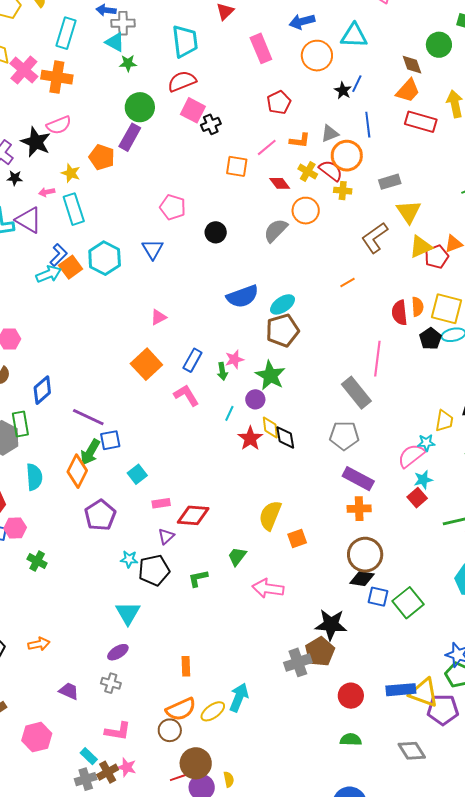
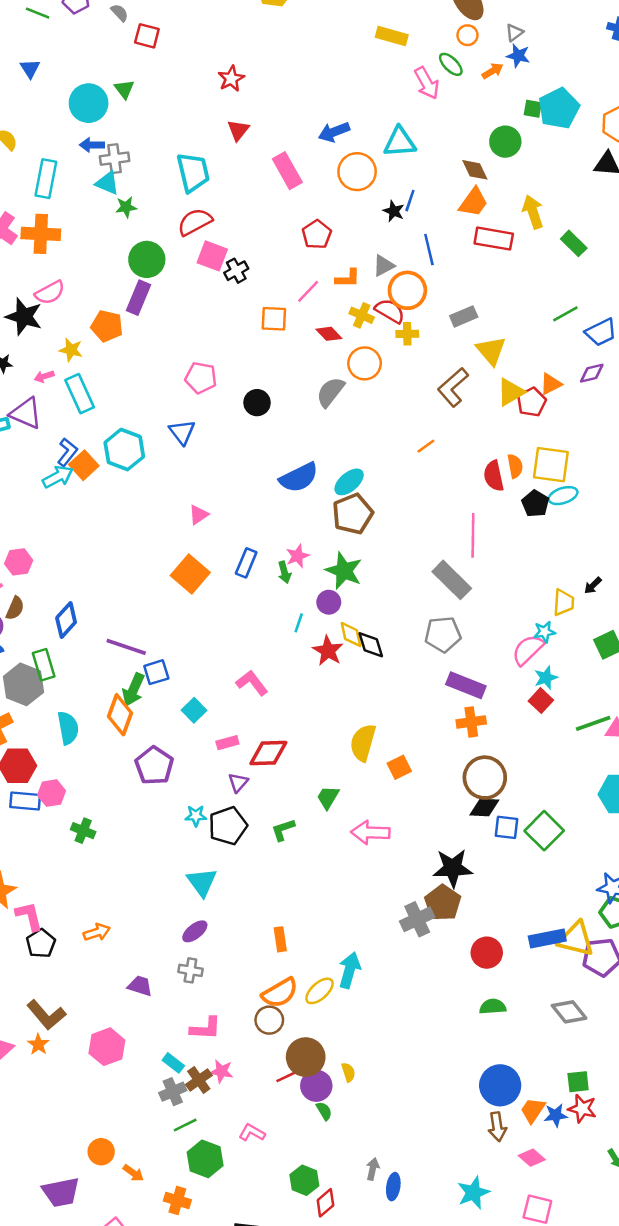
pink L-shape: (186, 395) -> (252, 683), moved

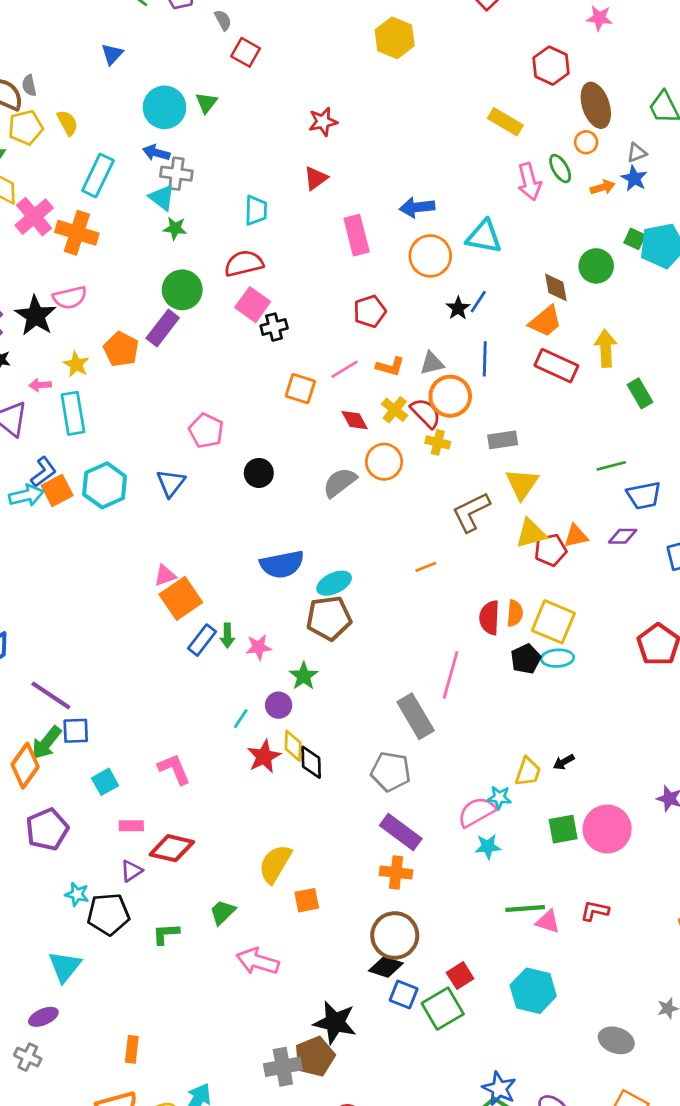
cyan trapezoid: (193, 172) -> (256, 210), size x0.7
green star: (344, 571) -> (304, 676), size x0.7
green arrow: (284, 572) -> (227, 636), moved
orange square: (190, 574) -> (181, 598), moved
red square: (541, 701) -> (460, 976), moved

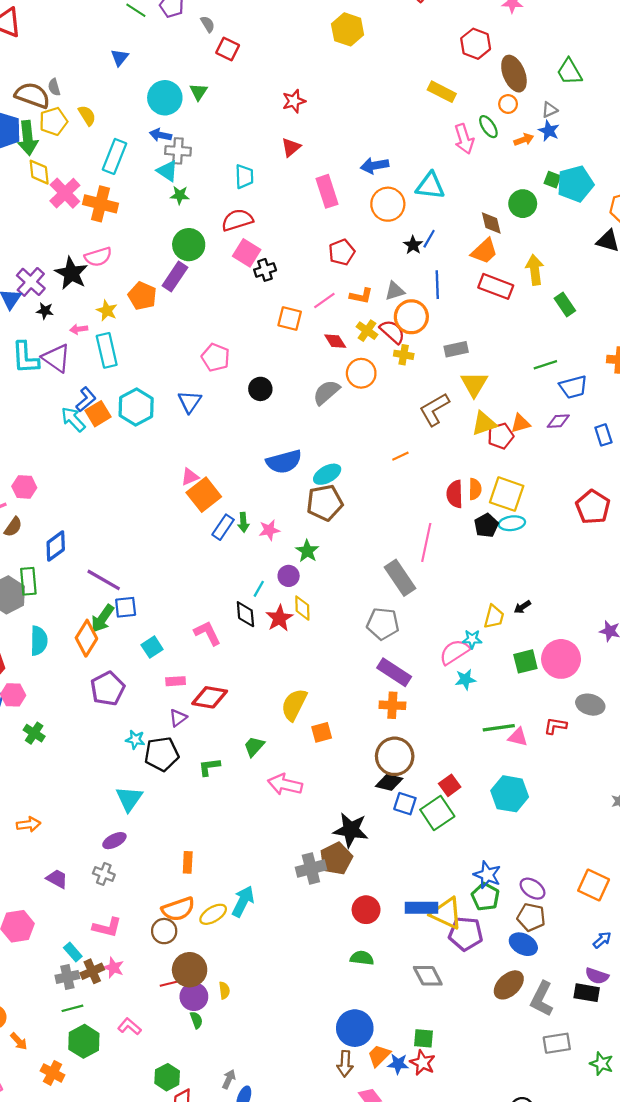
cyan arrow: (26, 495) -> (73, 419), turned -116
black diamond: (311, 762) -> (245, 614), moved
gray ellipse: (616, 1040) -> (590, 705), moved

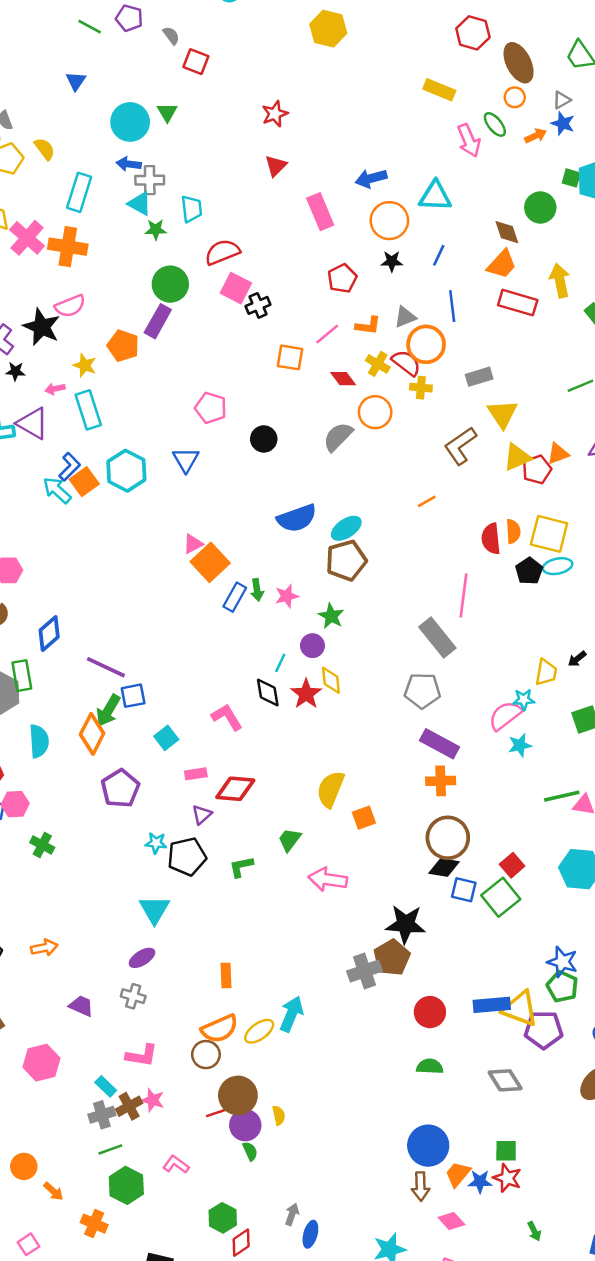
cyan trapezoid: (244, 176) -> (192, 209), moved
black star: (413, 245) -> (392, 261), moved, turned -30

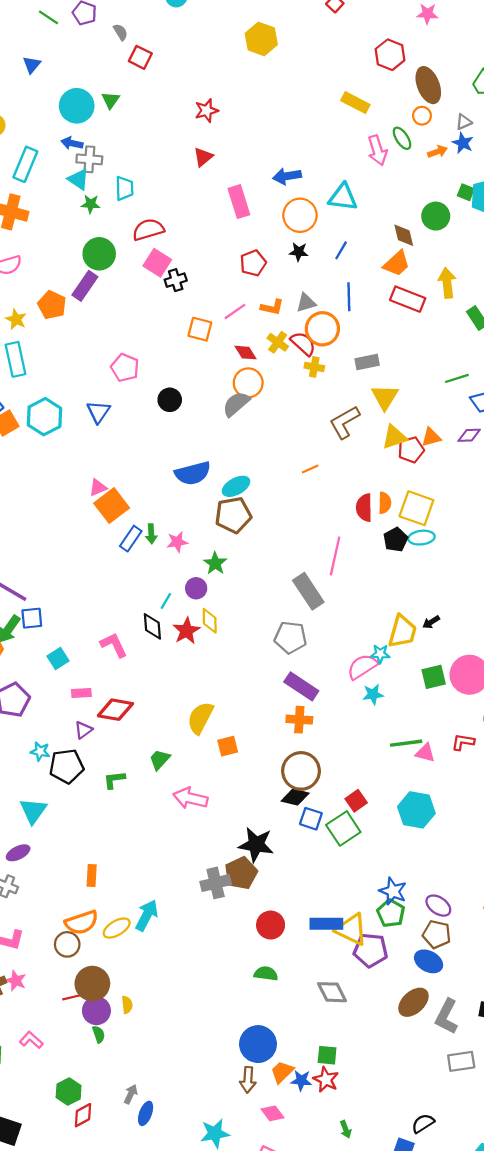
orange circle: (375, 412) -> (248, 383), moved
yellow trapezoid: (546, 672) -> (402, 632), size x1.4

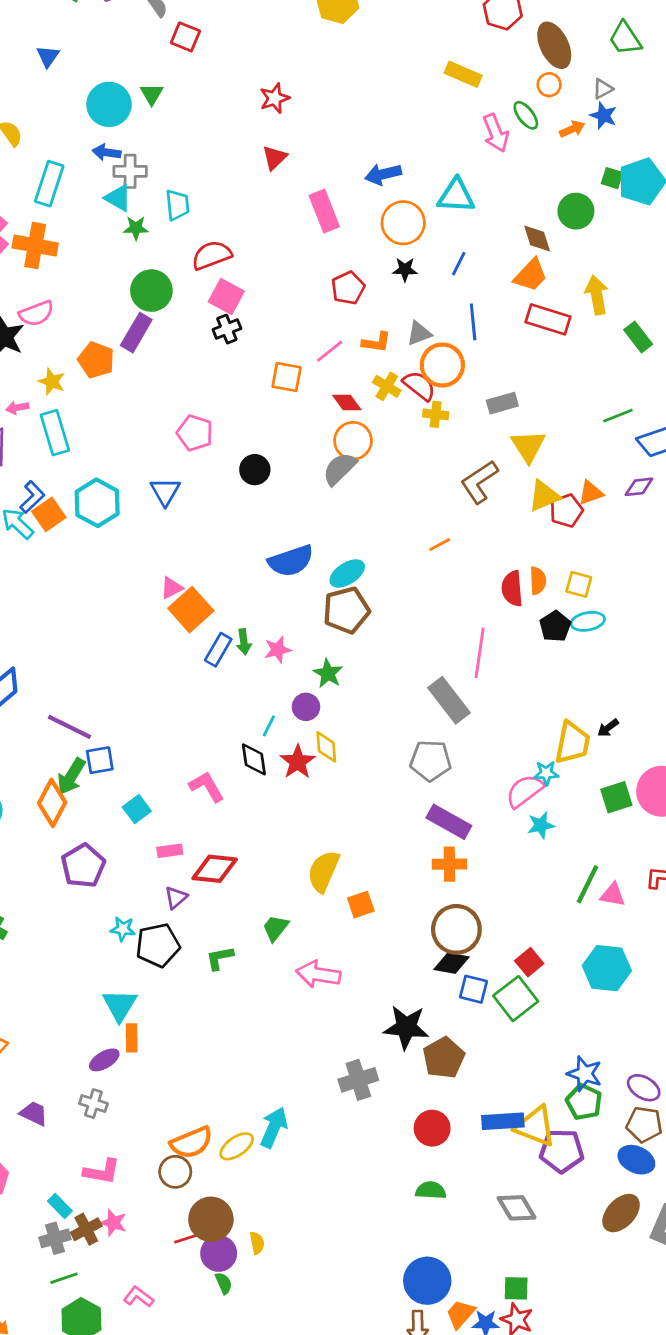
black cross: (176, 280) -> (227, 329), moved
yellow square: (416, 508) -> (579, 584), size x0.6
green line: (406, 743) -> (588, 884), turned -52
brown pentagon: (241, 873) -> (444, 1058), moved
orange rectangle: (92, 875) -> (132, 1038), moved

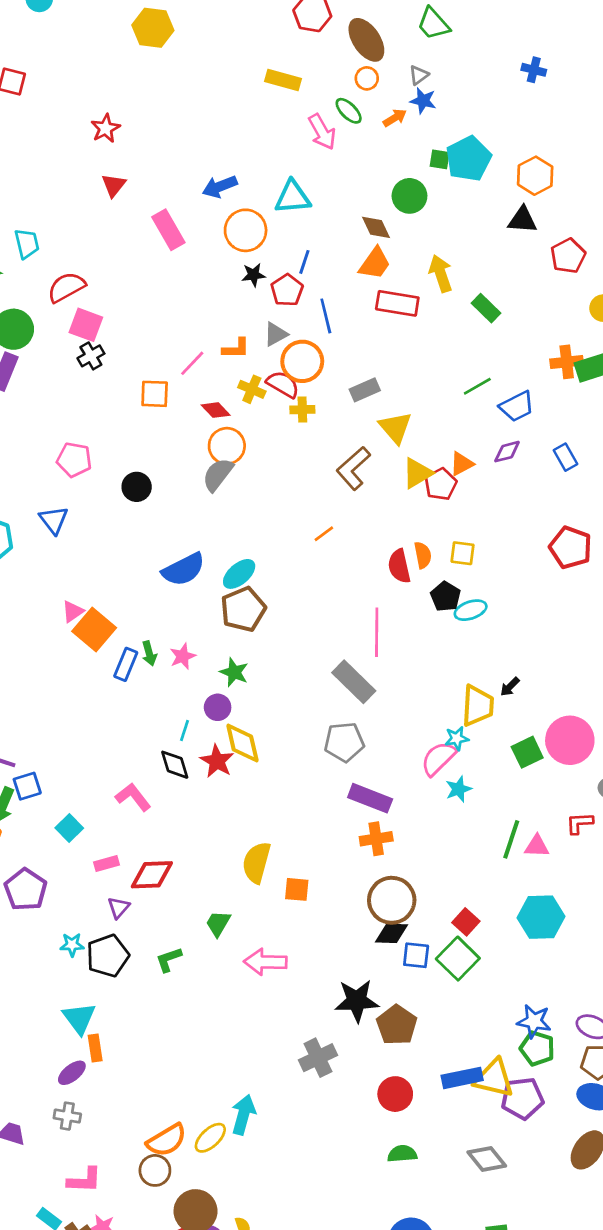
red pentagon: (348, 288) -> (287, 290), moved
cyan ellipse: (588, 621) -> (471, 610), moved
yellow diamond: (326, 747) -> (242, 743), size x1.4
orange square: (361, 905) -> (297, 889), turned 32

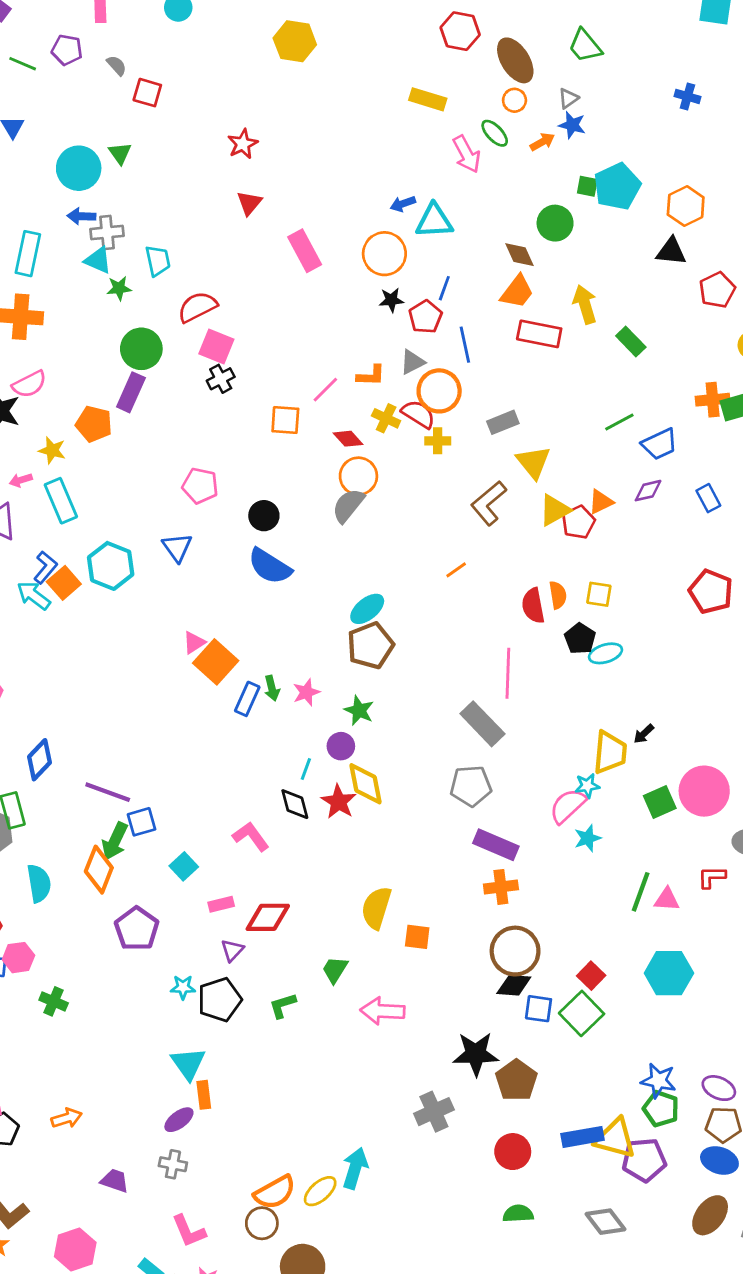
blue arrow: (220, 187) -> (403, 204), moved, size x0.7
blue semicircle: (183, 569) -> (270, 566), moved, turned 57
pink L-shape: (84, 1180) -> (189, 1231), turned 63

